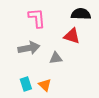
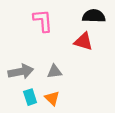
gray arrow: (29, 48) -> (21, 72), moved
gray triangle: (56, 58) -> (54, 72), moved

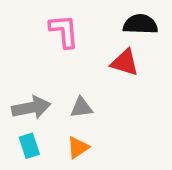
cyan rectangle: (30, 97) -> (29, 146), moved
orange triangle: (52, 98) -> (78, 147), turned 42

